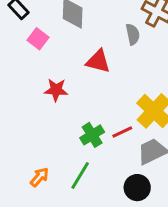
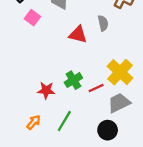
gray semicircle: (133, 34) -> (103, 23), moved
red star: (56, 90) -> (46, 90), moved
green cross: (92, 135) -> (73, 80), moved

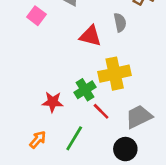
yellow cross: (120, 72) -> (115, 74), moved, turned 35
red line: (96, 88) -> (101, 111), moved, turned 70

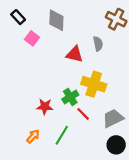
yellow cross: (115, 74) -> (94, 84), turned 30
black circle: (125, 149) -> (116, 145), moved

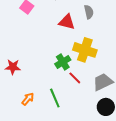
red star: (45, 107) -> (13, 67), moved
green line: (62, 135) -> (55, 98), turned -54

